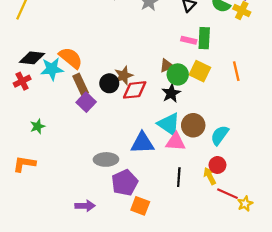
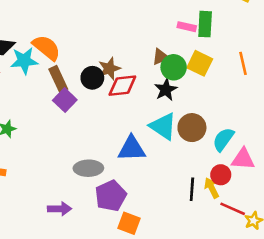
pink triangle: (176, 142) -> (243, 159), moved
black line: (179, 177) -> (192, 189), moved
purple arrow: (85, 206) -> (60, 209), moved

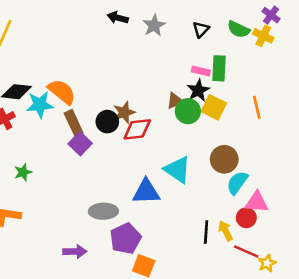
black star: (166, 90) -> (198, 90), moved
brown circle: (192, 128) -> (224, 159), moved
red circle: (221, 175) -> (246, 218), moved

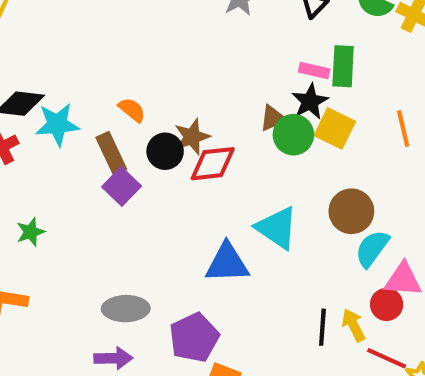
orange semicircle: (62, 92) -> (132, 110), moved, size x0.6
gray ellipse: (103, 211) -> (126, 309), moved

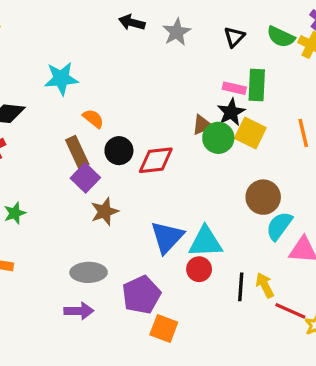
cyan star: (57, 124) -> (61, 79), moved
brown star: (192, 137) -> (105, 212), moved
cyan triangle: (277, 228) -> (205, 242), moved, turned -36
blue triangle: (227, 263) -> (167, 237), turned -45
red circle: (387, 304) -> (199, 269), moved

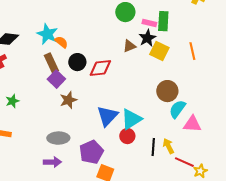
cyan star: (61, 79) -> (47, 34), moved, turned 30
green circle: (218, 138) -> (125, 12), moved
cyan triangle: (205, 242) -> (131, 119), turned -30

